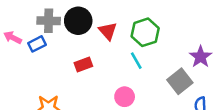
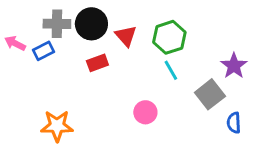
cyan line: (136, 61) -> (171, 70), moved
red rectangle: (83, 65) -> (97, 63), moved

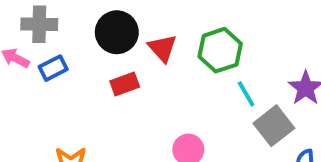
gray cross: (57, 24) -> (39, 24), moved
cyan line: (171, 70) -> (246, 94), moved

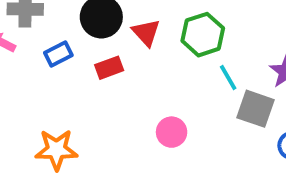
blue rectangle: (53, 68) -> (58, 54), moved
gray square: (274, 126) -> (255, 109), turned -33

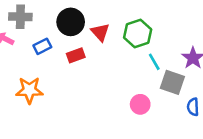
pink circle: (172, 132) -> (140, 104), moved
orange star: (56, 150) -> (29, 90), moved

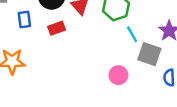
blue rectangle: (42, 46) -> (24, 20), turned -70

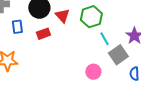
gray square: (149, 54) -> (118, 55), turned 36

